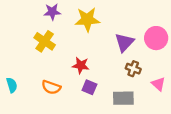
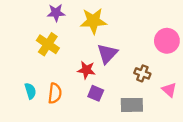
purple triangle: (124, 42) -> (107, 54), moved
cyan semicircle: (12, 85) -> (30, 91), moved
orange semicircle: (51, 87) -> (55, 93), turned -102

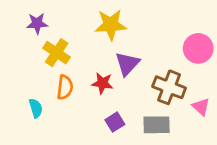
purple star: (56, 13) -> (37, 23), moved
brown cross: (142, 73) -> (169, 87), size x1.6
orange semicircle: (55, 93) -> (65, 87), moved
purple square: (96, 93) -> (115, 122), moved, turned 35

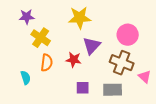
pink circle: (198, 48) -> (128, 35), moved
purple square: (115, 122) -> (83, 88), turned 32

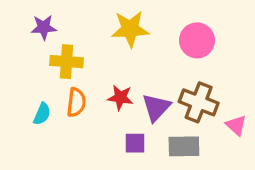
pink circle: (128, 35) -> (197, 40), moved
yellow cross: (41, 38) -> (66, 62), turned -30
purple triangle: (92, 46) -> (156, 107), moved
cyan semicircle: (26, 78) -> (42, 114), moved, turned 40

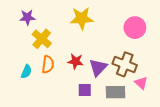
pink circle: (197, 40) -> (135, 28), moved
yellow cross: (66, 62) -> (42, 39), turned 36
pink triangle: (236, 125) -> (141, 83), moved

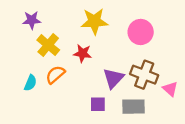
pink circle: (135, 28) -> (141, 32), moved
red star: (75, 61) -> (83, 53), moved
orange semicircle: (48, 64) -> (55, 75), turned -138
pink triangle: (141, 83) -> (170, 89), moved

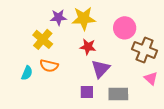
purple star: (32, 20) -> (58, 17), moved
red star: (83, 53) -> (88, 47), moved
orange semicircle: (55, 75) -> (49, 66), turned -126
brown cross: (144, 75) -> (145, 50), moved

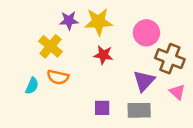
purple triangle: (100, 69) -> (144, 81), moved

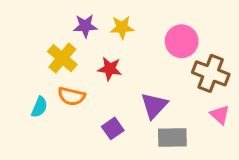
yellow star: (98, 22) -> (122, 27), size x0.7
red star: (103, 55) -> (110, 69), moved
purple triangle: (144, 81) -> (154, 105), moved
purple square: (102, 108) -> (113, 128), moved, turned -35

